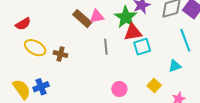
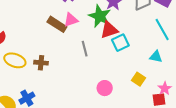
cyan triangle: (175, 66) -> (156, 57), turned 40

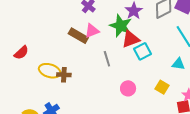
yellow ellipse: (15, 60) -> (50, 71), moved
pink circle: (105, 88) -> (128, 88), moved

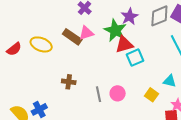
gray line: (107, 59) -> (99, 94), moved
cyan triangle: (178, 64) -> (170, 81), moved
yellow ellipse: (50, 71) -> (41, 44), moved
brown cross: (64, 75) -> (69, 82), moved

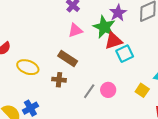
brown rectangle: (72, 37) -> (68, 59), moved
yellow ellipse: (41, 44) -> (28, 67), moved
gray line: (99, 94) -> (89, 91), turned 49

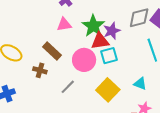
purple star: (118, 13) -> (112, 31), moved
pink circle: (108, 90) -> (84, 60), moved, size x1.5
yellow square: (142, 90) -> (108, 90), moved, size x1.6

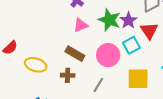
red triangle: (100, 41) -> (149, 31), moved, turned -42
yellow square: (108, 90) -> (138, 79), turned -30

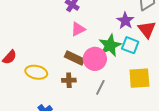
green star: (109, 20) -> (110, 45), moved, turned 30
cyan square: (131, 45) -> (130, 45), turned -36
pink circle: (108, 55) -> (95, 59), moved

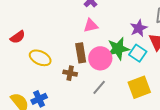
brown rectangle: (75, 58) -> (81, 53), turned 42
yellow square: (139, 78) -> (139, 87), turned -30

